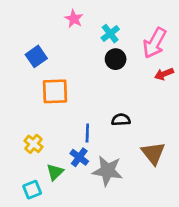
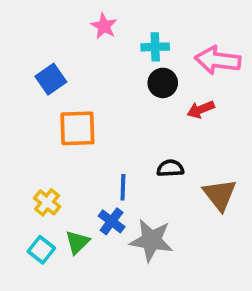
cyan cross: (110, 34) -> (155, 47), turned 36
pink arrow: (155, 43) -> (218, 60), turned 68
red arrow: (164, 74) -> (201, 109), moved
brown triangle: (153, 153) -> (220, 195), moved
cyan square: (32, 190) -> (41, 250), moved, turned -30

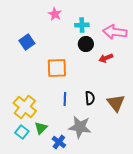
orange square: (77, 128) -> (57, 68), moved
black semicircle: (170, 168) -> (90, 98), moved, turned 88
yellow cross: (47, 202) -> (25, 107), size x1.6
blue cross: (112, 221) -> (59, 142), moved

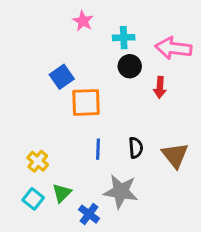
blue square: (27, 42) -> (62, 77), moved
red arrow: (106, 58) -> (160, 87), turned -64
yellow cross: (25, 107) -> (38, 161), size x0.6

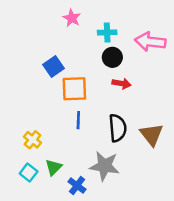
red arrow: (160, 87) -> (121, 83), moved, turned -84
black semicircle: (136, 148) -> (118, 128), size x1.5
blue line: (98, 149) -> (78, 120), moved

